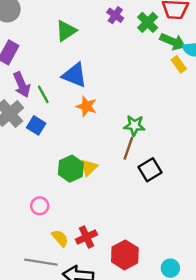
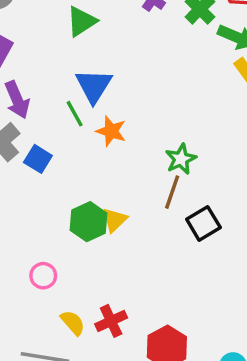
blue triangle: (74, 75) -> (94, 86), turned 40
green line: (43, 94) -> (75, 114), moved
green star: (134, 125) -> (181, 159), turned -30

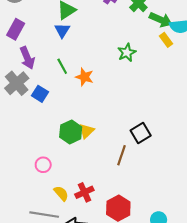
blue triangle: (94, 86) -> (62, 30), moved, size x0.7
green star: (181, 159) -> (127, 53), moved
brown line: (172, 192) -> (122, 155), moved

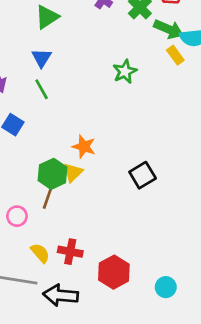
blue triangle: (62, 30) -> (42, 58), moved
orange star: (84, 77) -> (84, 147), moved
brown line: (122, 155) -> (48, 196), moved
red cross: (84, 192) -> (70, 252), turned 36

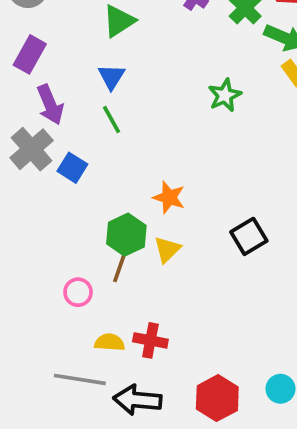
yellow triangle: (73, 172) -> (167, 249), moved
yellow semicircle: (40, 253) -> (110, 342), turned -45
red hexagon: (114, 272) -> (217, 398), moved

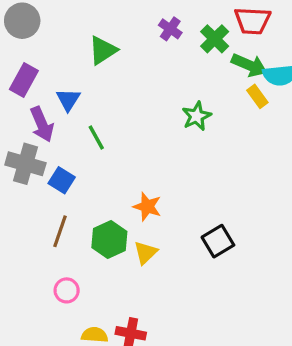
blue triangle: (111, 77) -> (68, 100), moved
gray cross: (32, 149) -> (25, 164), turned -33
brown line: (121, 264) -> (60, 231), moved

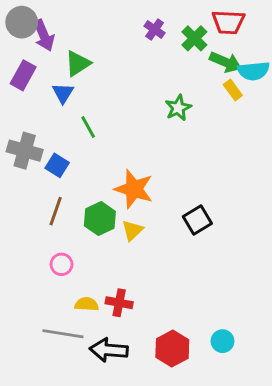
green triangle: (103, 50) -> (78, 63), moved
purple arrow: (42, 124) -> (44, 35), moved
orange star: (147, 207) -> (134, 189), size x1.5

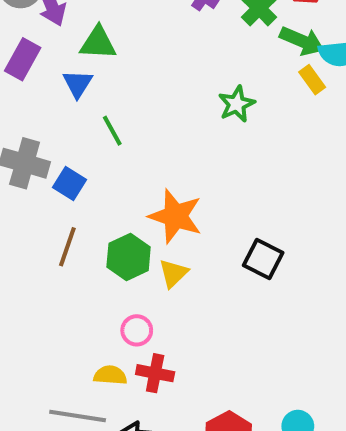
green triangle: (78, 63) -> (98, 43), turned 36
black square: (197, 220) -> (263, 259), turned -32
pink circle: (62, 264) -> (137, 330), moved

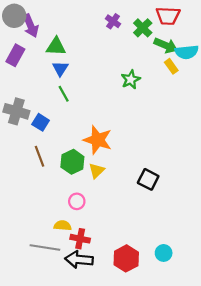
blue triangle: (78, 84) -> (60, 69), moved
brown line: (67, 247) -> (39, 156), turned -40
black square: (263, 259) -> (148, 179), moved
red cross: (155, 373) -> (80, 239), moved

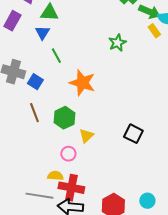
blue triangle: (60, 69) -> (42, 33), moved
orange star: (98, 140) -> (82, 83), moved
yellow triangle: (97, 171) -> (86, 136), moved
red cross: (80, 239) -> (71, 188), size x1.4

